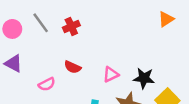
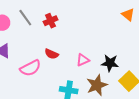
orange triangle: (166, 19) -> (128, 15), turned -48
pink semicircle: (47, 84) -> (30, 68), size x1.5

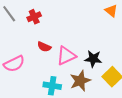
red semicircle: (52, 54) -> (44, 47), moved
pink triangle: (83, 60) -> (66, 56), size x1.5

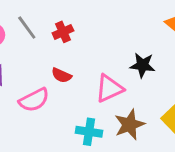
red semicircle: (44, 47) -> (62, 75), moved
black star: (93, 59) -> (143, 65), moved

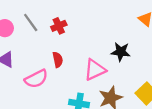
red semicircle: (62, 75) -> (58, 60), turned -126

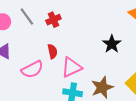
black star: (121, 52) -> (112, 44), turned 30
pink triangle: (95, 70) -> (71, 67), moved

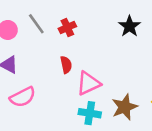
black star: (112, 44) -> (129, 26), moved
pink semicircle: (32, 69) -> (23, 97), moved

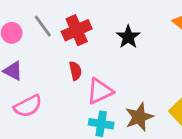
black star: (129, 26) -> (128, 37), moved
red cross: (67, 27) -> (77, 30), size x1.5

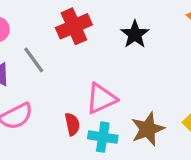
gray line: (43, 26) -> (34, 60), moved
red semicircle: (75, 71) -> (72, 124), moved

